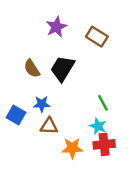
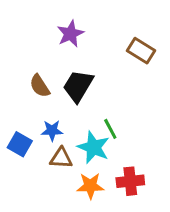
brown rectangle: (97, 37) -> (141, 51), moved
green line: (103, 103) -> (110, 129), moved
cyan star: (98, 126) -> (93, 147), moved, size x1.5

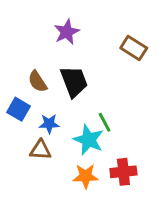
black trapezoid: (78, 86) -> (74, 81), turned 128
blue square: (20, 144) -> (19, 109), moved
brown triangle: (61, 158) -> (40, 150), moved

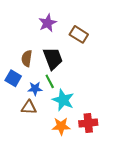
brown rectangle: (134, 48) -> (79, 34), moved
brown semicircle: (38, 81) -> (27, 58), turned 42
green line: (105, 122) -> (50, 81), moved

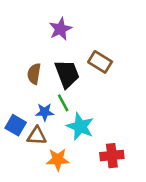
brown rectangle: (79, 34) -> (100, 62), moved
blue square: (13, 78) -> (16, 125), moved
orange star: (61, 126) -> (58, 160), moved

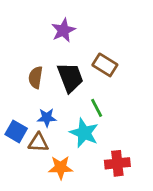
green line: (63, 103) -> (97, 108), moved

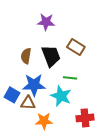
purple star: (63, 30) -> (46, 22), turned 30
green line: (97, 108) -> (70, 78), turned -56
blue star: (47, 118) -> (34, 85), size x1.6

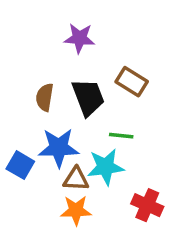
cyan star: (61, 96) -> (106, 167), turned -30
brown triangle: (28, 103) -> (76, 179), moved
red cross: (85, 118) -> (147, 205), turned 30

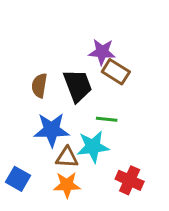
purple star: (79, 38) -> (102, 52), moved
blue square: (20, 165) -> (18, 179), moved

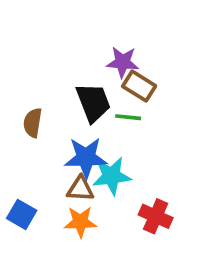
brown semicircle: (39, 86) -> (33, 123), moved
green line: (107, 119) -> (128, 117), moved
blue star: (52, 130) -> (86, 158), moved

